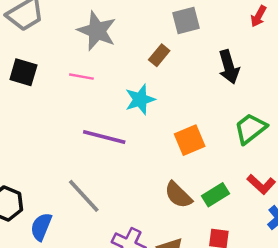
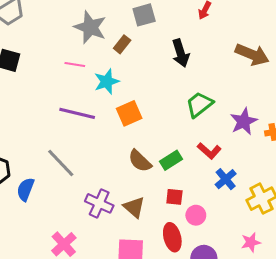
gray star: (97, 31) -> (90, 27), moved
pink line: (81, 77) -> (75, 64), moved
orange square: (190, 140) -> (129, 113), moved

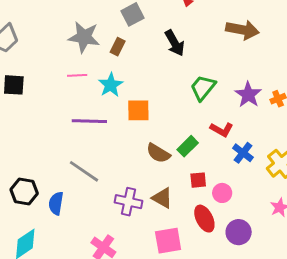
orange square: (129, 113) -> (138, 110), turned 35

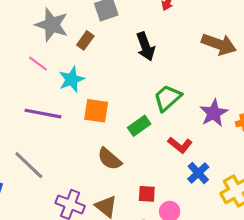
pink line: (77, 75) -> (38, 64), turned 30
green rectangle: (188, 146) -> (139, 126), moved

